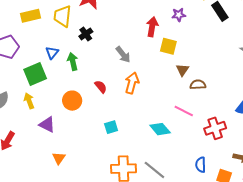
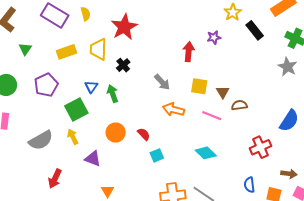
yellow square: (168, 46) -> (199, 86), moved
orange arrow: (132, 83) -> (173, 110), turned -85
red semicircle: (101, 87) -> (144, 134), moved
pink line: (184, 111) -> (212, 116), moved

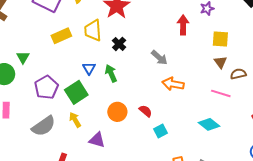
green triangle: (25, 49) -> (23, 57), moved
purple pentagon: (46, 85) -> (46, 87), moved
yellow square: (199, 86) -> (220, 39), moved
pink line: (212, 116) -> (221, 93), moved

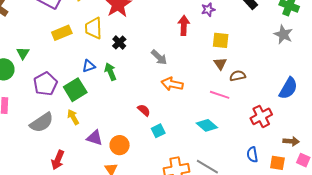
blue triangle: (89, 68) -> (89, 66), turned 40
orange circle: (117, 112) -> (120, 145), moved

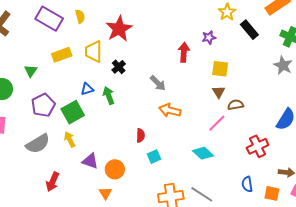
green triangle: (23, 53) -> (31, 71), moved
pink line: (220, 95) -> (217, 123), turned -66
red semicircle: (144, 110) -> (141, 135), turned 48

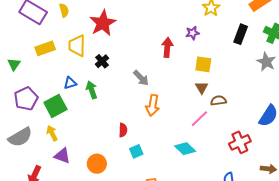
black rectangle: (249, 30) -> (241, 34), moved, turned 60
orange arrow: (170, 110) -> (153, 105), turned -95
purple triangle: (90, 161) -> (62, 156), moved

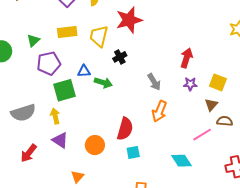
purple star: (192, 33) -> (190, 84), moved
green arrow: (92, 90) -> (103, 83), turned 114
purple pentagon: (26, 99) -> (49, 63), moved
red semicircle: (123, 130) -> (125, 129), size x1.6
orange circle: (97, 164) -> (95, 145), moved

